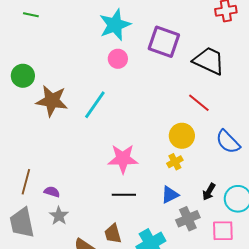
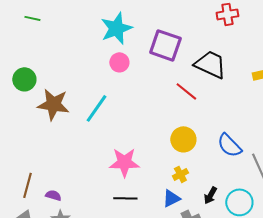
red line: (199, 103) -> (186, 91), moved
yellow cross: (175, 162) -> (180, 174), moved

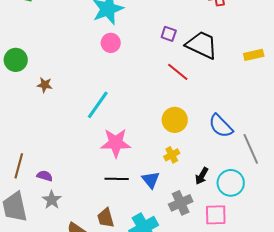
purple square: (165, 45) -> (169, 34), moved, size x0.5
brown star: (53, 104) -> (45, 85), size x0.5
cyan line: (96, 108) -> (98, 105), moved
blue triangle: (171, 198) -> (151, 180), moved, turned -42

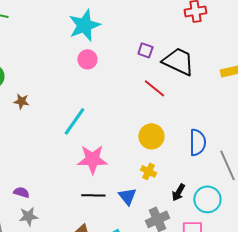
blue semicircle: (221, 126) -> (197, 142), turned -136
yellow cross: (172, 155) -> (148, 171), turned -35
gray star: (52, 200) -> (28, 216), turned 30

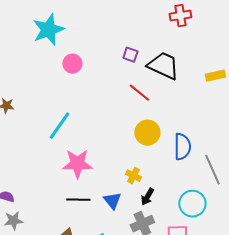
cyan star: (84, 25) -> (48, 30), moved
yellow circle: (151, 136) -> (147, 133), moved
black arrow: (178, 192) -> (147, 197), moved

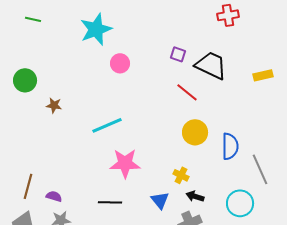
cyan line: (59, 126) -> (107, 125), turned 32
black arrow: (147, 197) -> (195, 196), turned 78
black line: (78, 200) -> (110, 202), moved

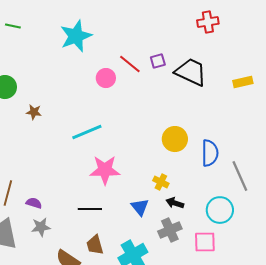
purple square: (178, 54) -> (158, 61), turned -35
pink circle: (120, 63) -> (106, 78), moved
red line: (187, 92) -> (130, 64), moved

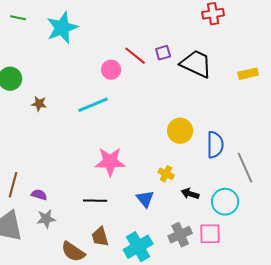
cyan star: (76, 36) -> (62, 28), moved
cyan line: (87, 132) -> (93, 105), moved
black arrow: (175, 203) -> (190, 194), moved
gray cross: (170, 230) -> (180, 235), moved

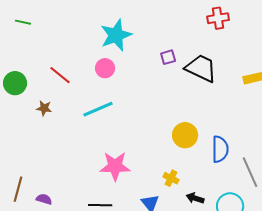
cyan star: (62, 28) -> (116, 35), moved
red line: (135, 56) -> (60, 75), moved
pink circle: (111, 70) -> (105, 68), moved

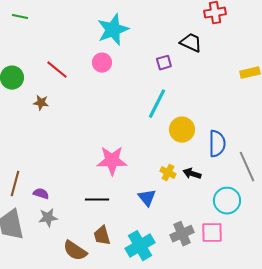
purple square: (168, 57) -> (164, 63), moved
black trapezoid: (201, 68) -> (191, 43), moved, size x0.7
cyan line: (98, 109) -> (157, 104), moved, turned -40
black arrow: (195, 198) -> (192, 174), moved

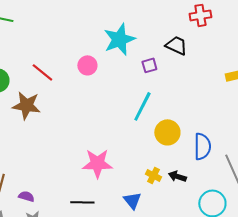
cyan star: (113, 30) -> (119, 39), moved
brown star: (41, 103) -> (26, 105), size x1.8

